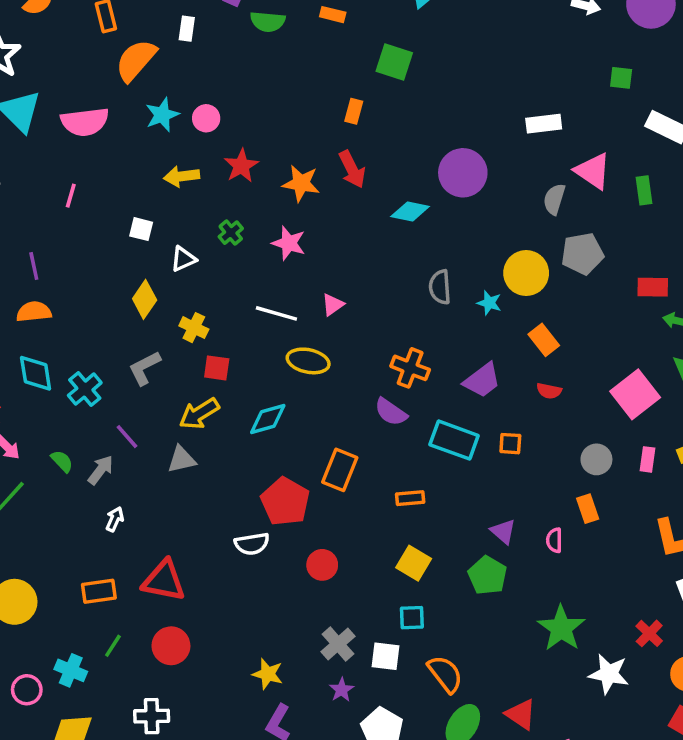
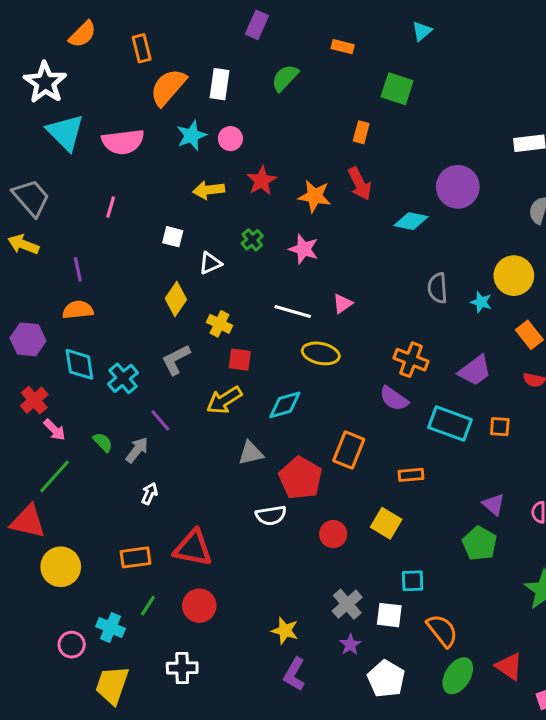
green semicircle: (268, 22) -> (285, 78), moved, turned 128
white rectangle: (187, 29) -> (220, 84), moved, size x1.4
gray triangle: (182, 459) -> (251, 453), moved
yellow square: (414, 563) -> (386, 523), moved

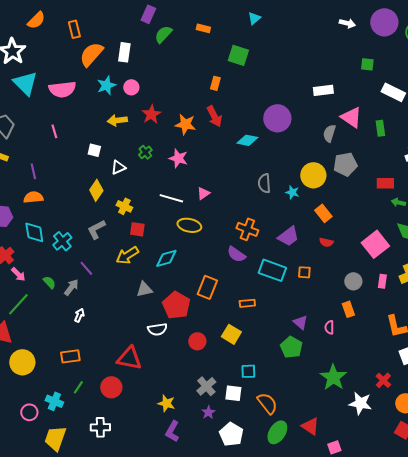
green semicircle: (285, 78) -> (163, 34), moved
pink line: (111, 207) -> (54, 131), turned -32
red triangle: (193, 548) -> (129, 358), moved

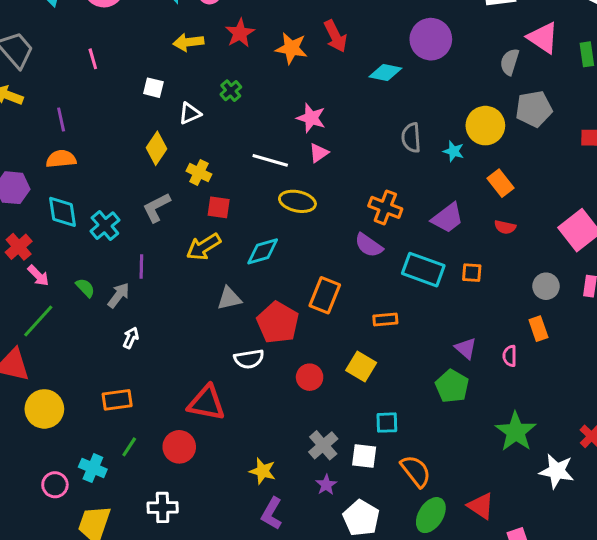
pink star: (178, 158) -> (311, 118), moved
purple line: (86, 268) -> (141, 266), turned 42

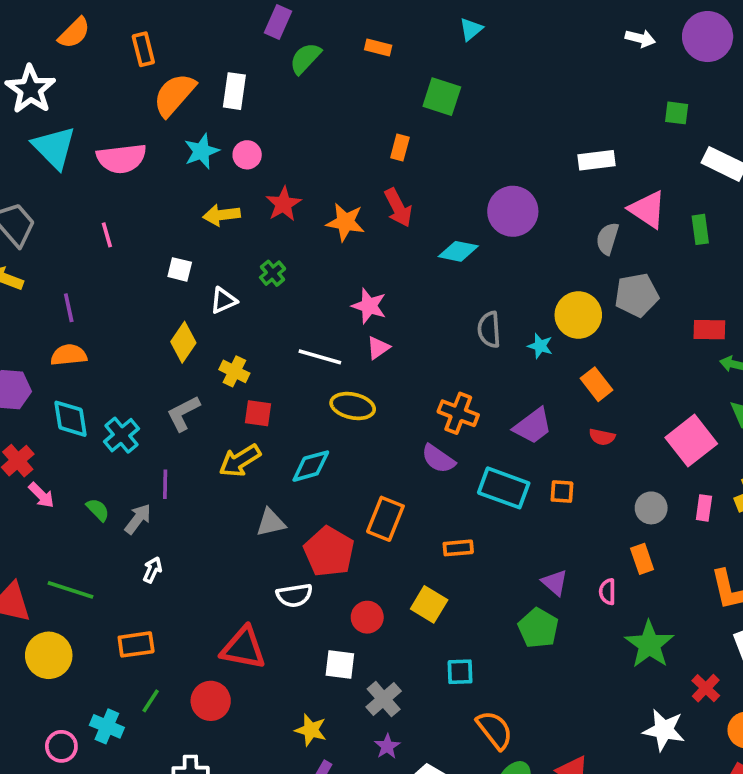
green line: (38, 321) -> (71, 590), moved, turned 66
green star: (516, 432) -> (649, 644), moved
white square: (364, 456) -> (340, 664), moved

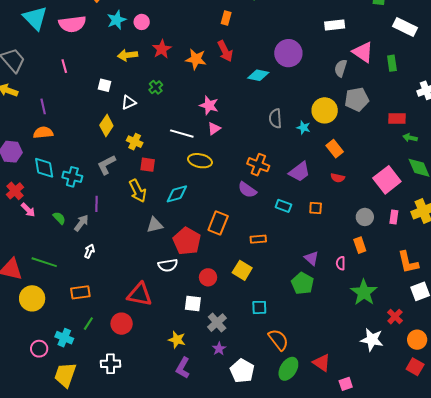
cyan cross: (121, 435) -> (72, 177), turned -36
yellow arrow: (240, 461) -> (138, 191), turned -85
cyan rectangle: (504, 488) -> (283, 206), size x0.6

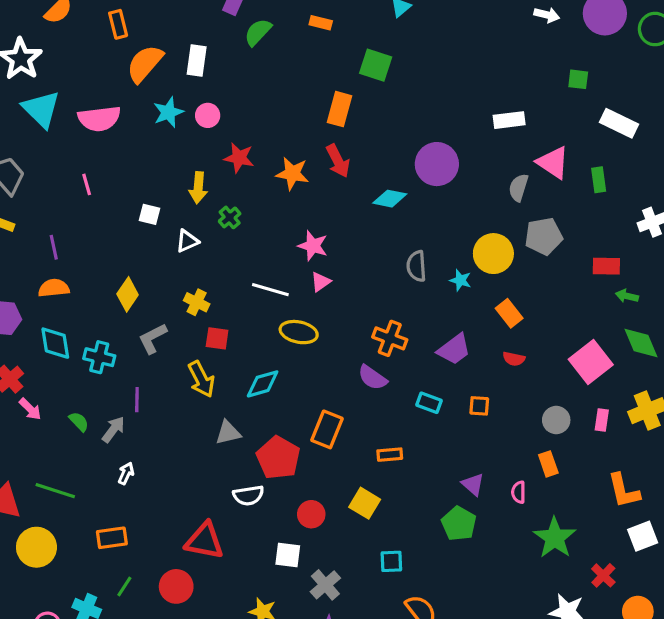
orange rectangle: (226, 18) -> (340, 109), size x1.5
red star: (162, 49) -> (239, 158), turned -30
yellow arrow: (128, 55) -> (198, 188), moved, turned -78
yellow diamond: (106, 126) -> (128, 294), moved

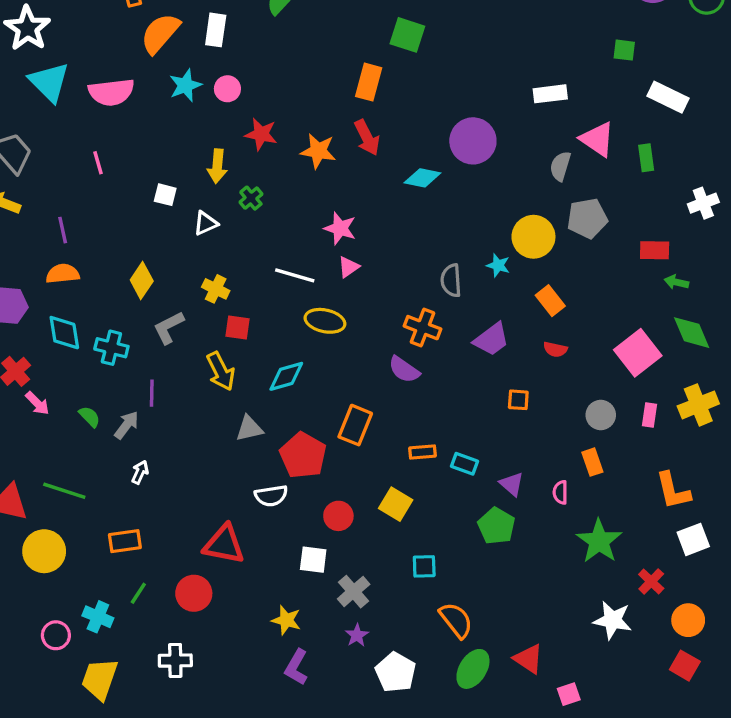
gray semicircle: (416, 266) -> (451, 280), moved
cyan rectangle: (429, 403) -> (465, 464), moved

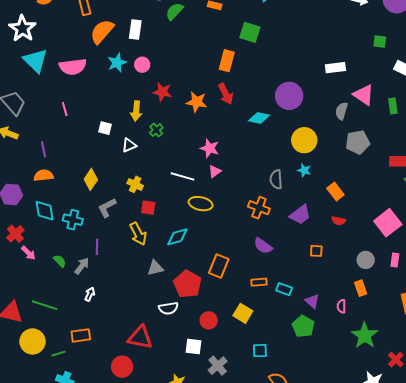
yellow circle: (533, 237) -> (304, 140), moved
purple semicircle: (404, 370) -> (263, 246), moved
green line: (138, 593) -> (59, 354), moved, turned 40

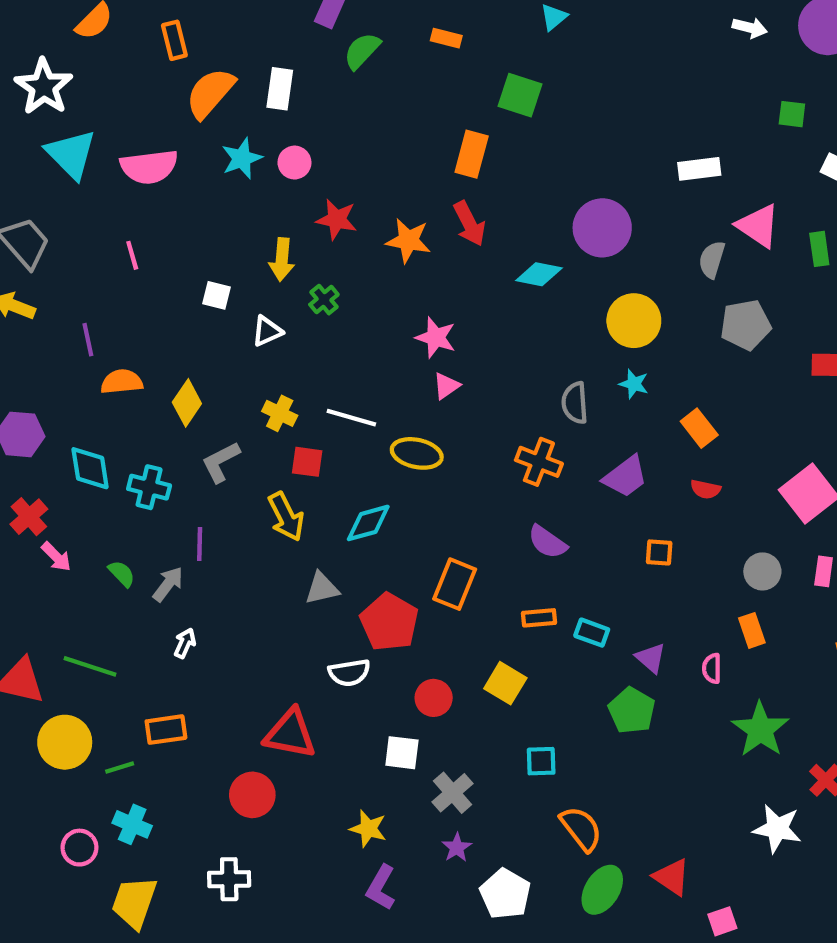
orange semicircle: (44, 175) -> (122, 382), moved
white line: (182, 176) -> (351, 418), moved

